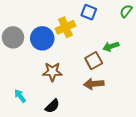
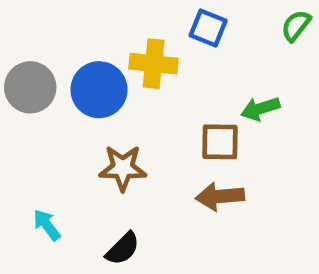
yellow cross: (65, 27) -> (154, 64), turned 30
brown square: (94, 61) -> (220, 142), turned 30

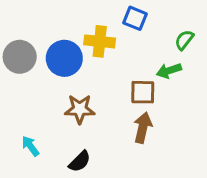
green semicircle: (296, 26) -> (184, 40), moved
brown arrow: (220, 196) -> (143, 128), turned 108

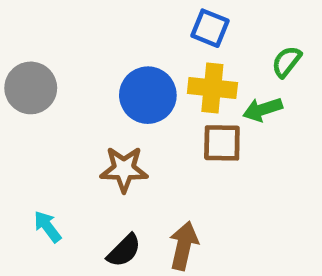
yellow cross: (100, 41) -> (212, 88), moved
blue circle: (64, 58) -> (148, 95), moved
brown arrow: (143, 128) -> (184, 246), moved

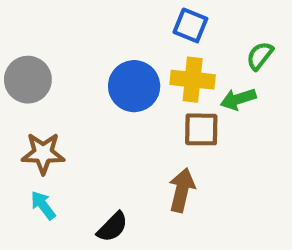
brown star: (124, 169) -> (43, 153), moved
brown arrow: (184, 246) -> (182, 190), moved

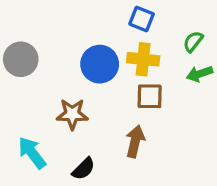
green arrow: (238, 99) -> (200, 74), moved
brown star: (43, 153) -> (72, 114), moved
cyan arrow: (43, 205) -> (32, 153), size x1.5

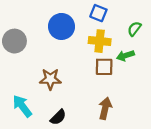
blue circle: (100, 64) -> (61, 26), moved
green arrow: (200, 74) -> (125, 56), moved
brown arrow: (135, 141) -> (105, 108), moved

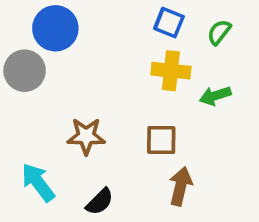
blue circle: (61, 26) -> (55, 28), moved
green semicircle: (134, 29) -> (219, 32), moved
brown square: (104, 67) -> (161, 140), moved

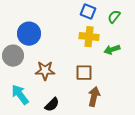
blue circle: (55, 28) -> (29, 34), moved
gray circle: (25, 71) -> (13, 56), moved

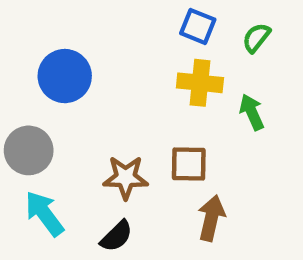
green arrow: (112, 50) -> (252, 112), turned 84
gray circle: (13, 56) -> (29, 150), moved
brown star: (45, 71) -> (126, 177), moved

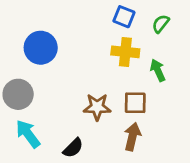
brown square: (189, 164) -> (135, 103), moved
brown star: (126, 177) -> (97, 107), moved

